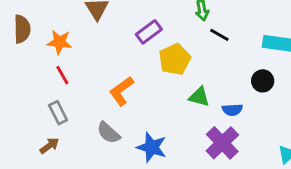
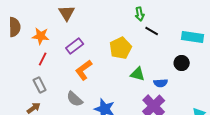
purple rectangle: (149, 32) -> (75, 46), moved
red line: (62, 75) -> (43, 59), turned 56

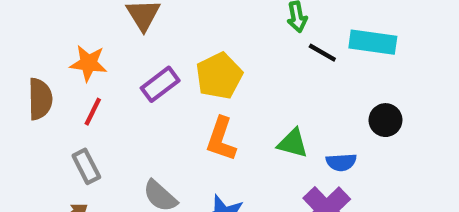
brown semicircle: (15, 27) -> (40, 99), moved
cyan rectangle: (193, 37) -> (373, 42), moved
yellow pentagon: (121, 48) -> (219, 76), moved
orange L-shape: (84, 70) -> (221, 139), moved, turned -35

